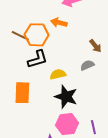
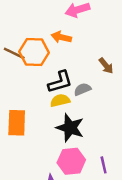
black L-shape: (38, 59) -> (60, 82), moved
gray semicircle: (87, 65) -> (82, 89), moved

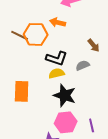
black L-shape: (60, 82) -> (57, 58), turned 35
gray semicircle: (82, 89) -> (83, 65), moved

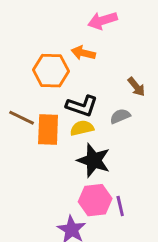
brown line: (20, 35) -> (22, 118), moved
orange rectangle: (22, 91) -> (48, 129), moved
purple line: (92, 125) -> (120, 206), moved

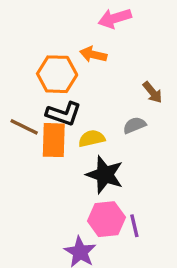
black L-shape: (82, 106) -> (64, 114), moved

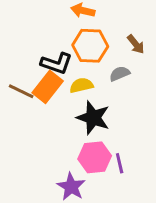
orange hexagon: (57, 74) -> (90, 46), moved
brown line: (24, 127) -> (21, 91), moved
orange rectangle: (54, 140) -> (48, 87), turned 36

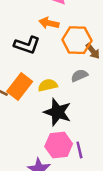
orange hexagon: (90, 46) -> (77, 40), moved
black L-shape: (56, 63) -> (27, 45), moved

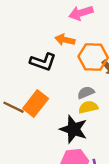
gray semicircle: (79, 75) -> (86, 93), moved
yellow semicircle: (48, 85) -> (88, 107), moved

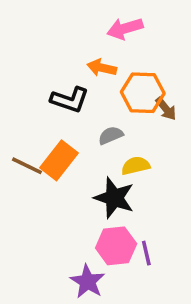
gray semicircle: (86, 93) -> (111, 135), moved

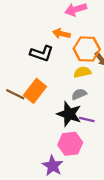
gray semicircle: (111, 135) -> (79, 94), moved
yellow semicircle: (136, 166) -> (82, 72), moved
purple line: (146, 253) -> (87, 119), moved, turned -64

